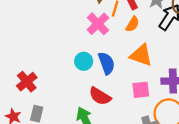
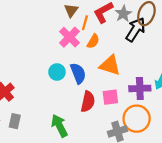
orange semicircle: (132, 24) -> (93, 41), moved
red semicircle: (100, 96) -> (88, 102), moved, turned -108

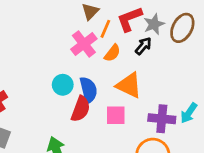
black arrow: (136, 30) -> (143, 46), moved, size x0.6
pink square: (110, 97) -> (116, 115), moved
red semicircle: (88, 102) -> (81, 109), moved

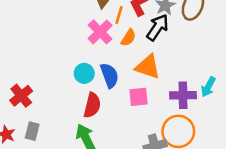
black arrow: (143, 46) -> (157, 27), size x1.5
red semicircle: (81, 109) -> (92, 105), moved

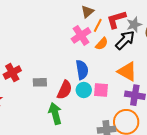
orange triangle: (148, 67) -> (127, 72), moved
cyan circle: (84, 73) -> (84, 90), moved
gray rectangle: (32, 131) -> (40, 82), moved, turned 64

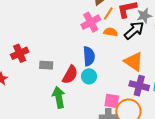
orange semicircle: (102, 44) -> (111, 32), turned -128
pink square: (101, 90) -> (112, 101), moved

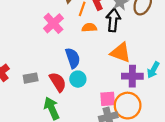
pink cross: (91, 22) -> (53, 23), moved
black arrow: (134, 30) -> (113, 20), turned -30
red semicircle: (70, 75) -> (58, 82), turned -48

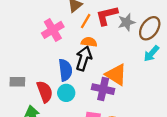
black arrow: (113, 20) -> (84, 58), moved
cyan arrow: (153, 70) -> (151, 54), moved
purple cross: (132, 76) -> (103, 89), moved

